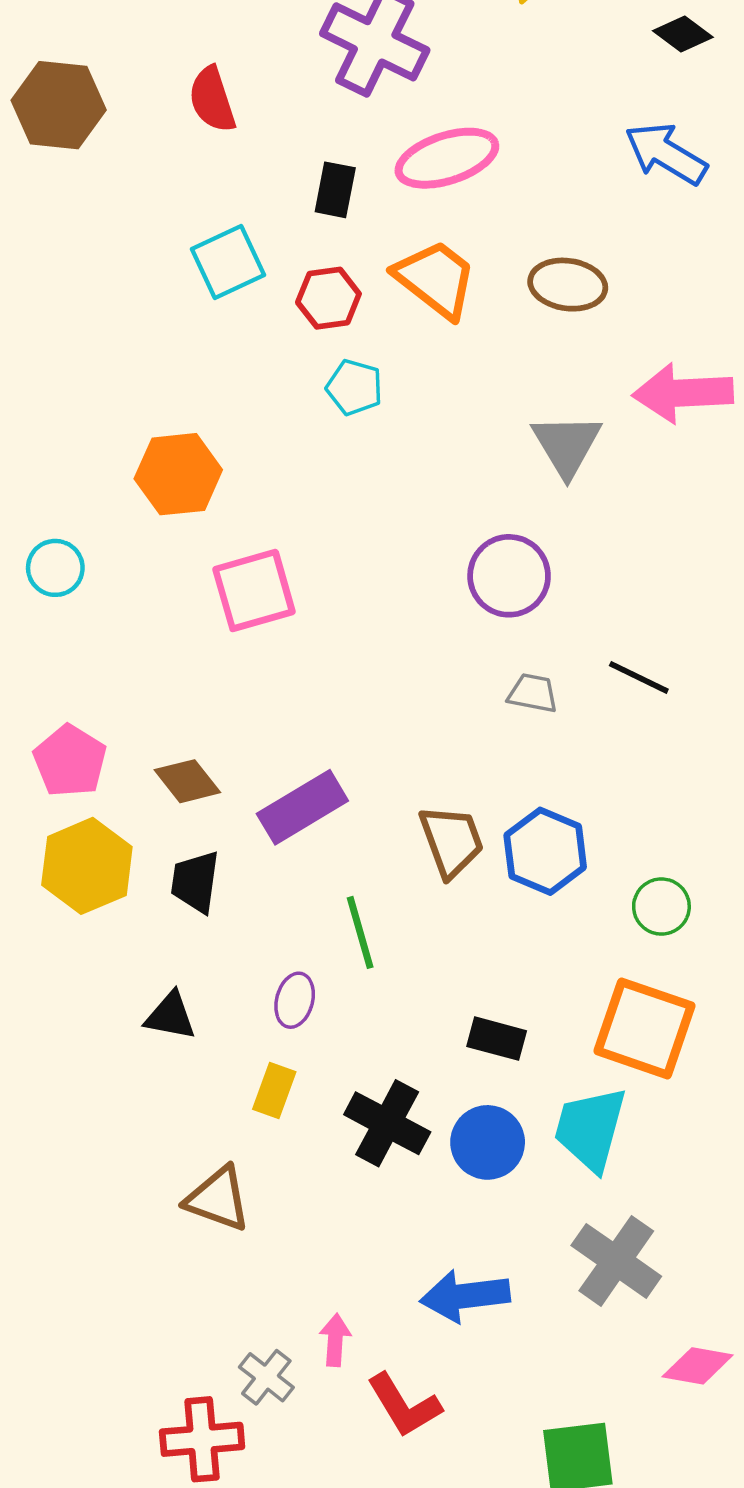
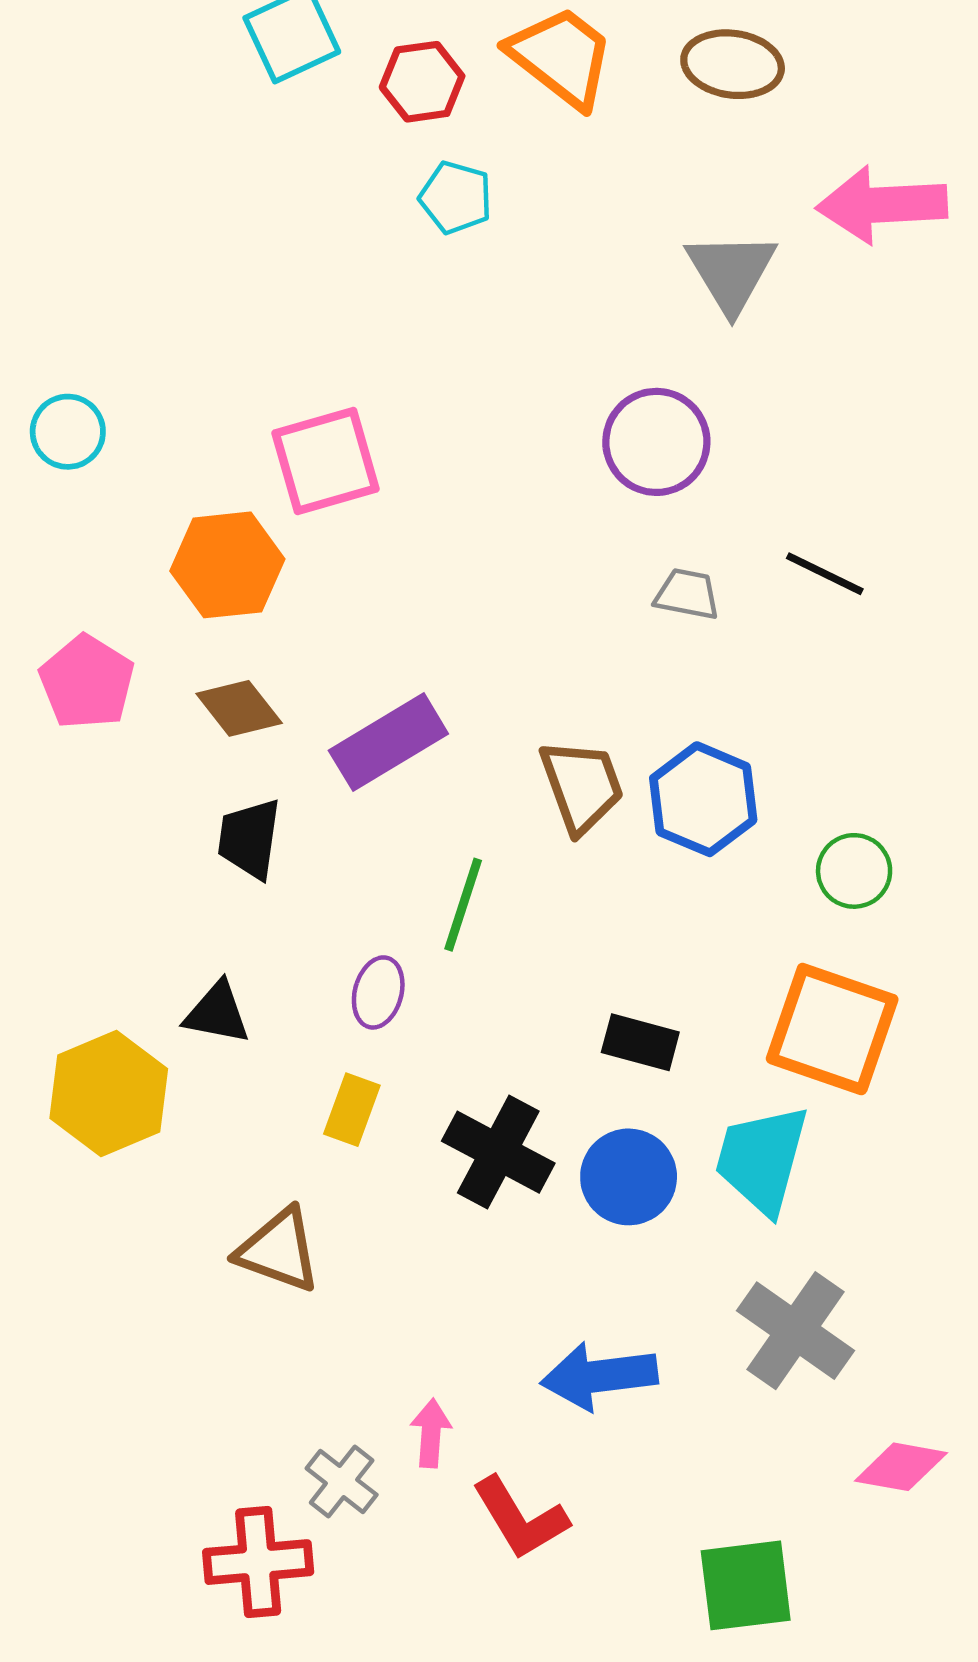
orange hexagon: (178, 474) -> (227, 565), moved
yellow hexagon: (87, 866) -> (109, 1093), moved
green line: (360, 932) -> (463, 905), turned 34

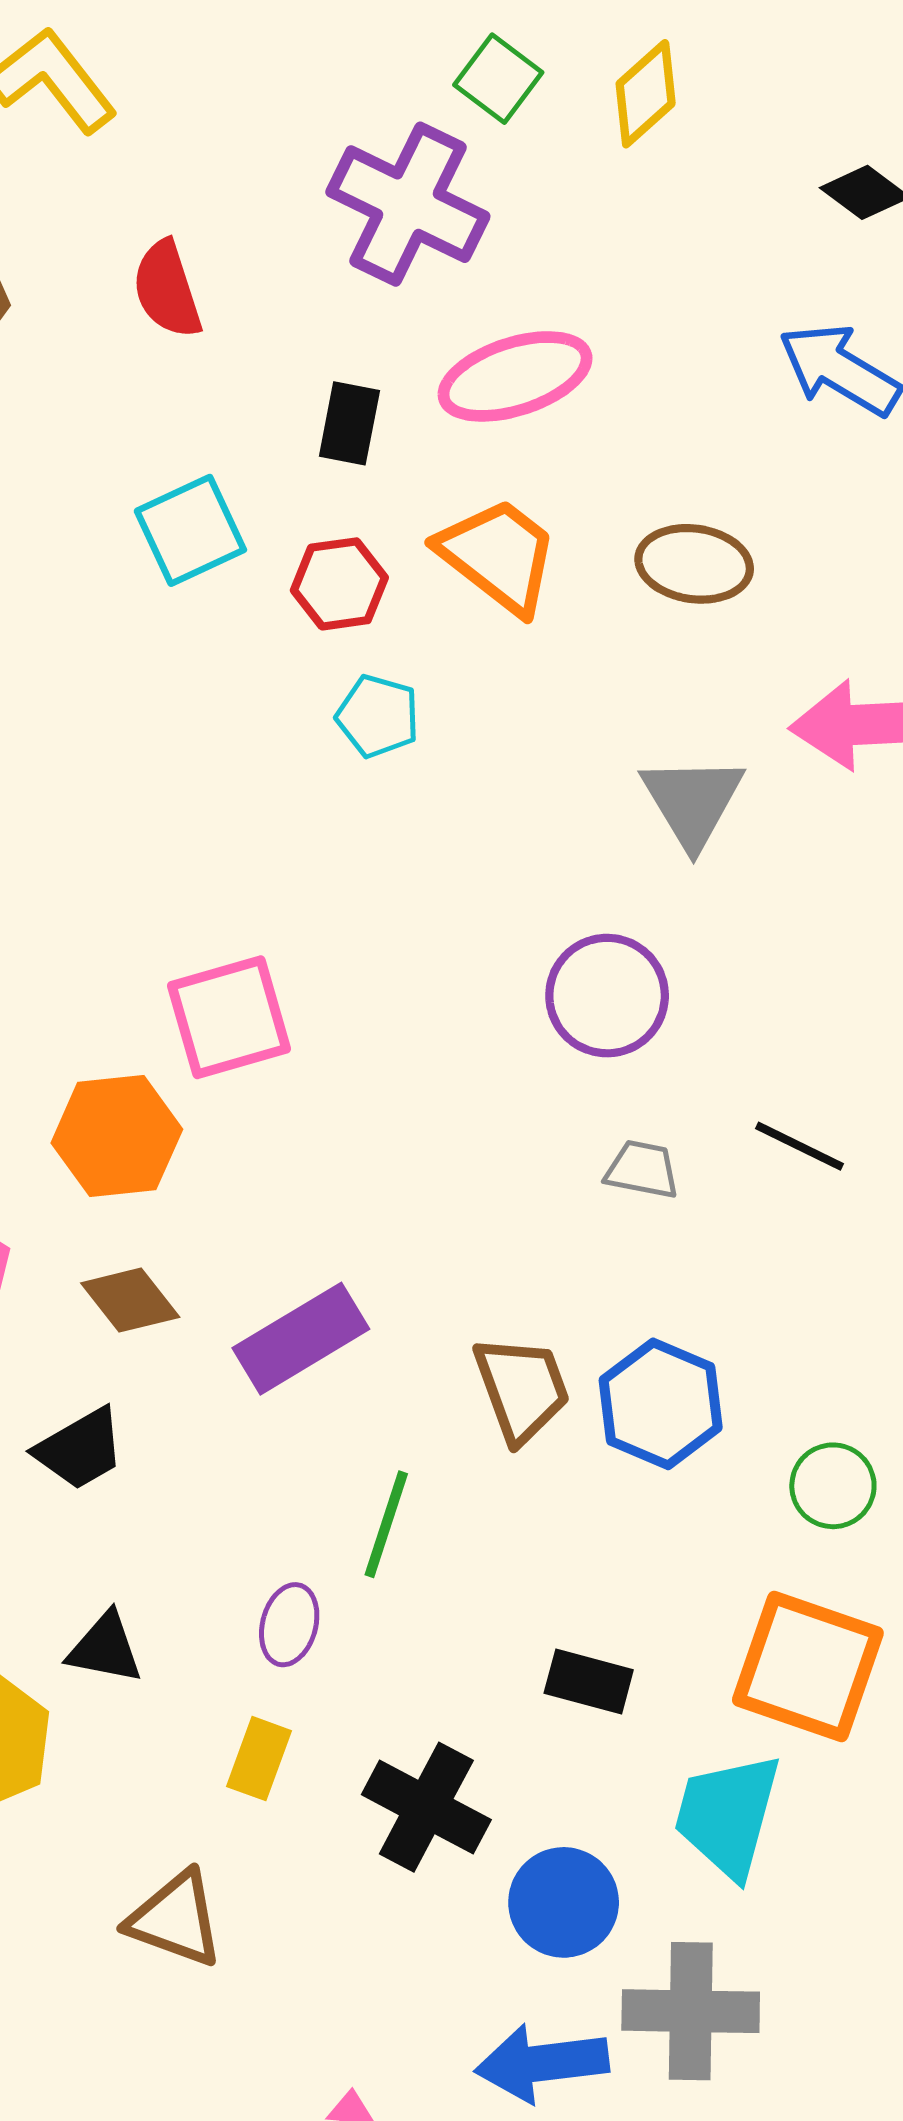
black trapezoid: (249, 839) -> (80, 1449), moved, turned -128
blue circle: (629, 1177) -> (564, 1902), moved
gray cross: (795, 1331) -> (691, 2011), moved, turned -34

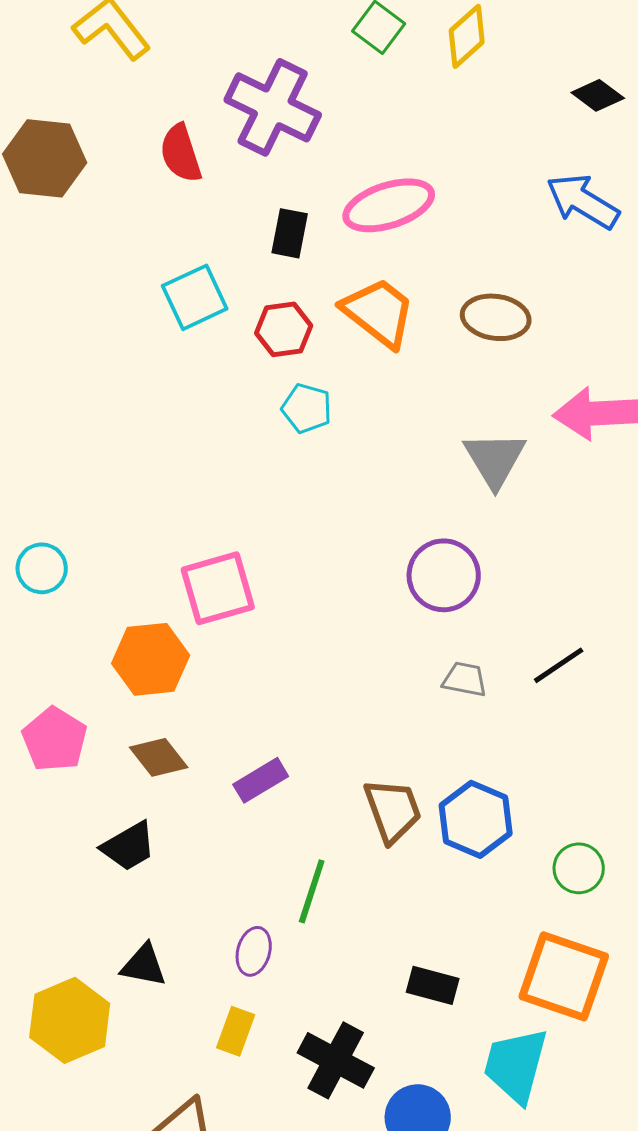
purple cross: (408, 204) -> (273, 107), moved
black line: (799, 1146) -> (559, 665), turned -60
purple rectangle: (301, 1339) -> (261, 780), size x0.7

